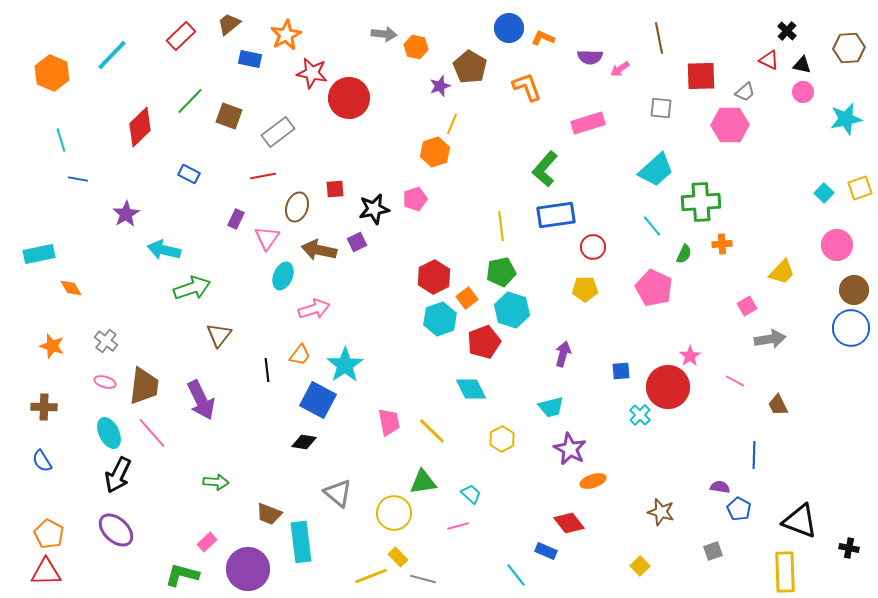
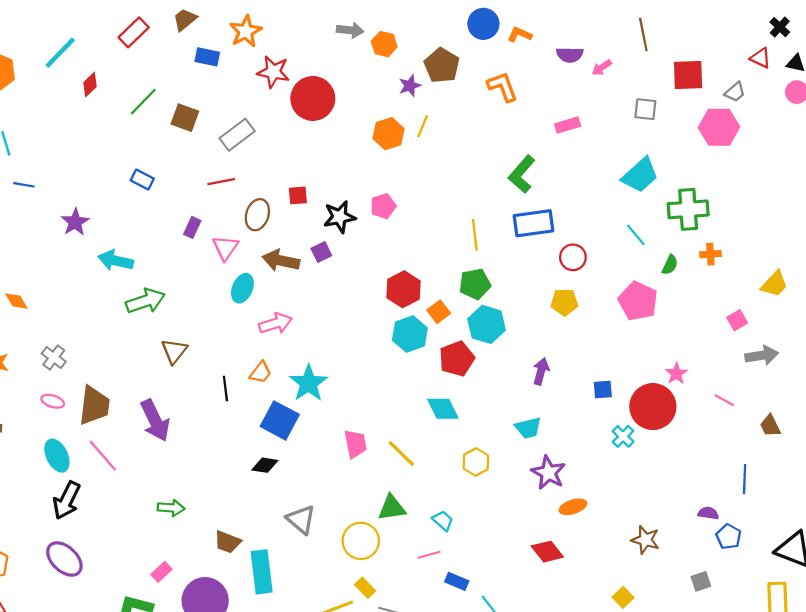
pink rectangle: (588, 123) -> (568, 125), size x0.7
red diamond: (140, 127) -> (90, 85), moved, size x0.6
orange hexagon: (435, 152) -> (389, 134), moved
blue rectangle: (546, 551) -> (457, 581), moved

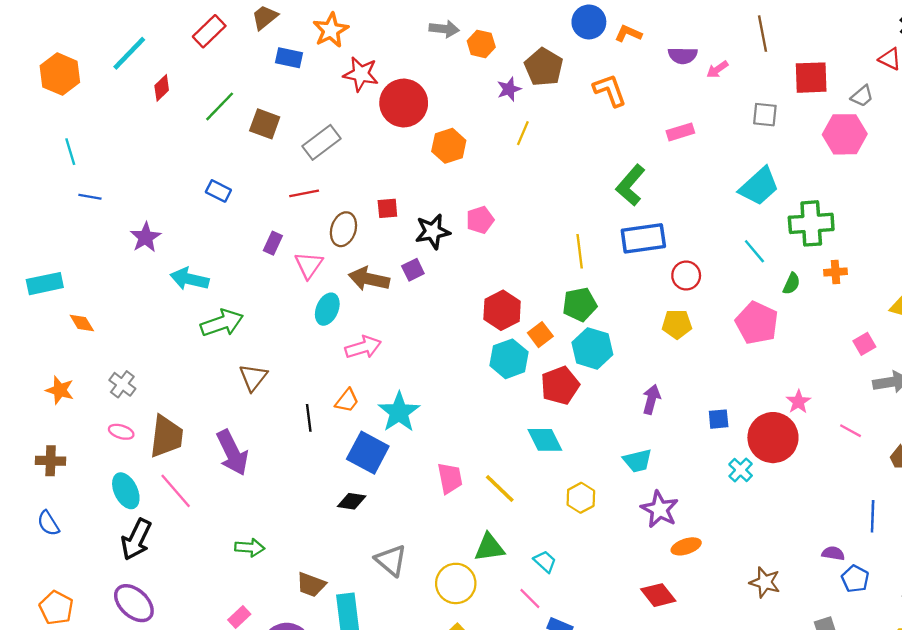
orange hexagon: (389, 134) -> (449, 146), moved
pink line: (429, 555) -> (530, 598), turned 60

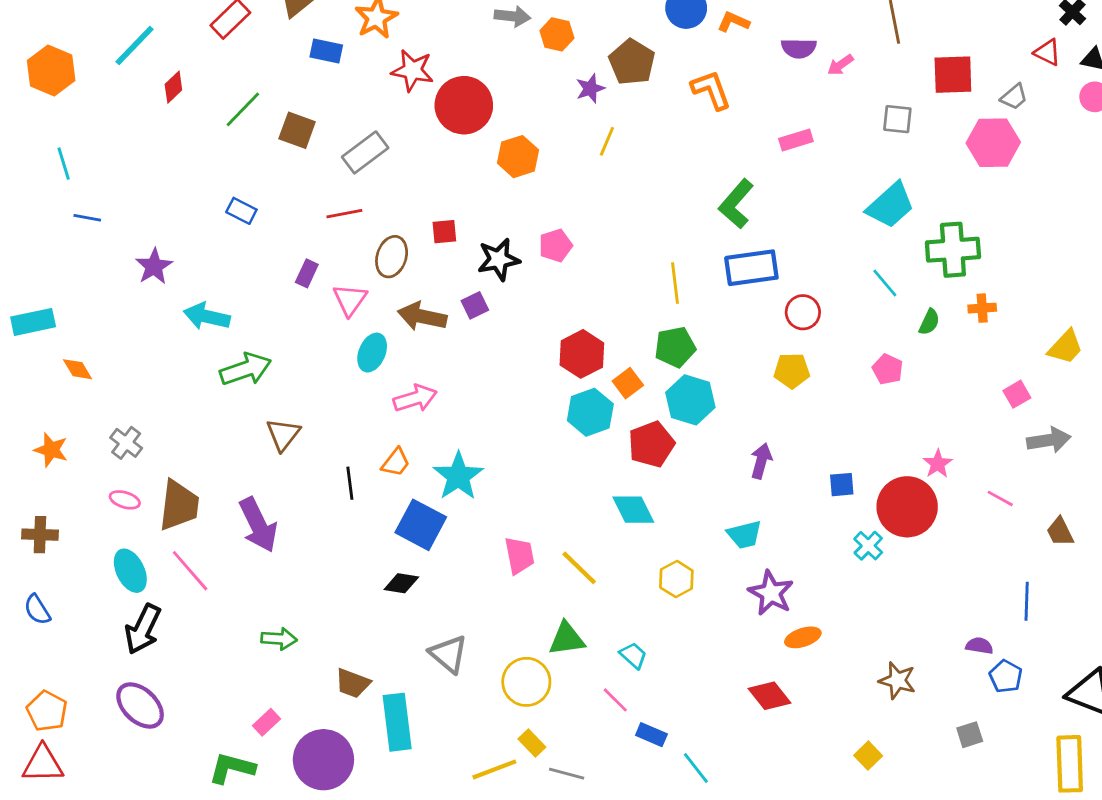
pink pentagon: (757, 323) -> (888, 369), size x0.6

